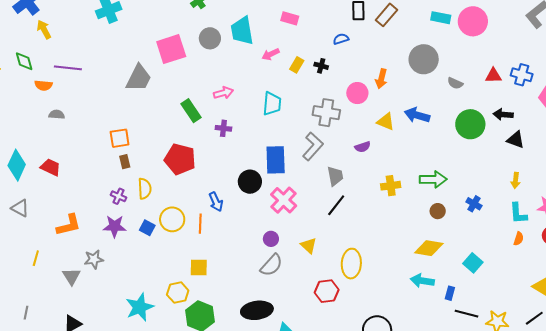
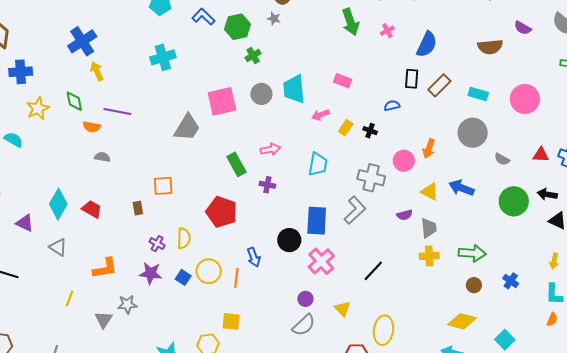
cyan rectangle: (441, 18) -> (478, 94), moved
brown rectangle: (125, 162) -> (138, 208), moved
gray trapezoid: (335, 176) -> (429, 228), moved

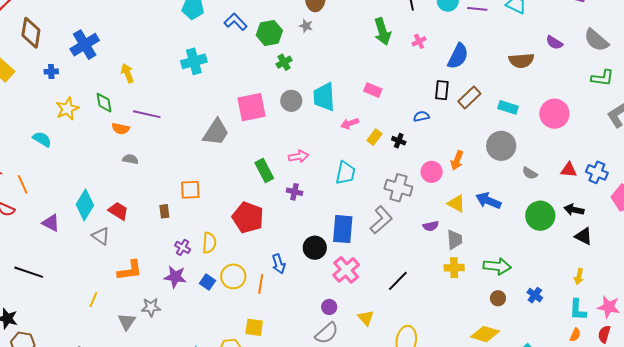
blue cross: (82, 41) -> (85, 45), moved
blue cross: (21, 72) -> (51, 72), size x0.6
gray triangle: (58, 247) -> (101, 236), moved

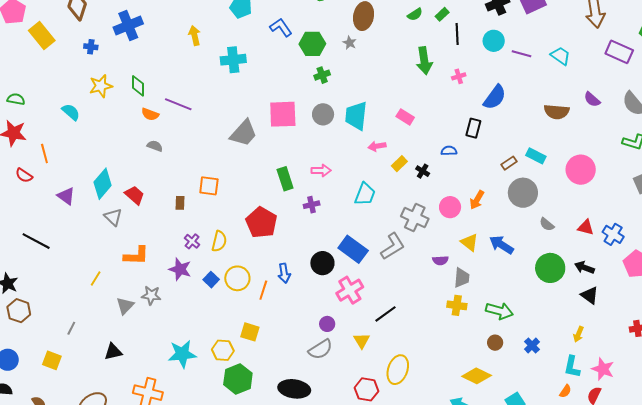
yellow arrow: (127, 73) -> (195, 36), moved
brown rectangle: (469, 98) -> (509, 163), moved, size x0.7
purple cross: (295, 192) -> (312, 205), turned -35
blue rectangle: (343, 229) -> (353, 249), turned -68
black line: (398, 281) -> (385, 314), moved

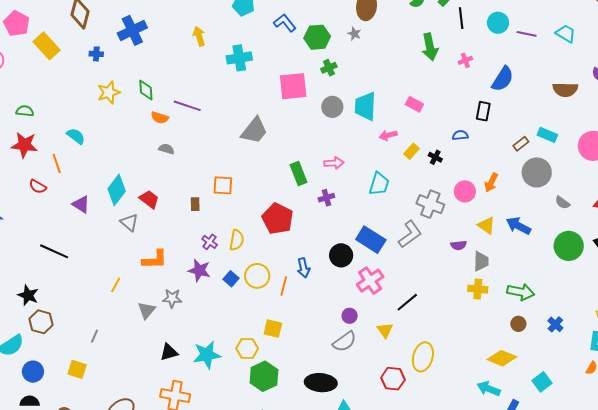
cyan semicircle: (71, 112) -> (76, 136), moved
pink square: (283, 114) -> (293, 86), moved
black triangle: (113, 352) -> (169, 352), moved

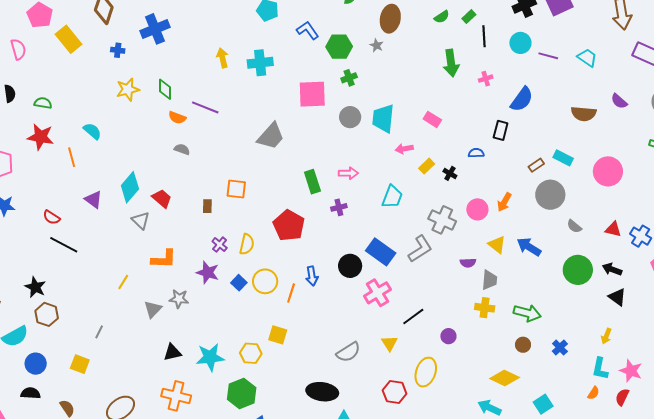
yellow arrow: (199, 36) -> (222, 58), moved
red semicircle: (38, 187) -> (51, 217), moved
purple circle: (350, 316) -> (448, 336), moved
green hexagon: (264, 376) -> (242, 394), moved

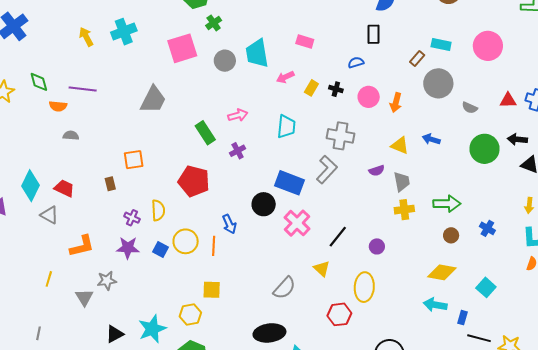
pink circle: (477, 209) -> (369, 97), moved
blue arrow: (529, 247) -> (431, 139), size x0.7

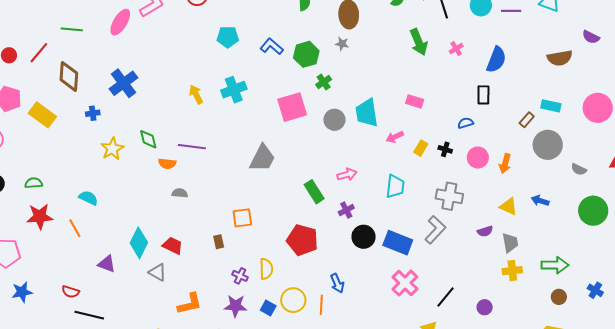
black circle: (264, 204) -> (364, 237), moved

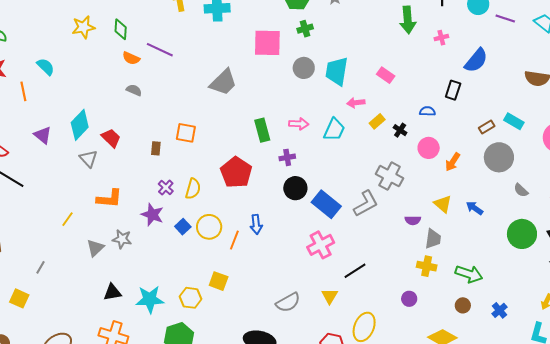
cyan trapezoid: (395, 186) -> (334, 130), moved
purple circle: (485, 307) -> (409, 299), moved

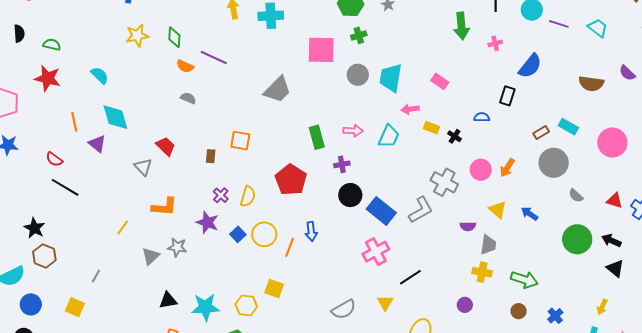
orange line: (23, 91) -> (74, 122), moved
yellow rectangle: (377, 121) -> (432, 128), turned 63
cyan diamond: (80, 125) -> (115, 117), moved, turned -60
pink circle: (429, 148) -> (481, 170), moved

